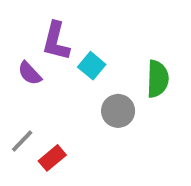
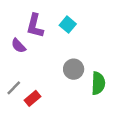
cyan square: (92, 66) -> (68, 25), moved
green semicircle: (158, 79) -> (98, 83), moved

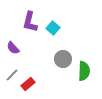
cyan square: (68, 25) -> (53, 28), moved
purple semicircle: (18, 46) -> (13, 48), moved

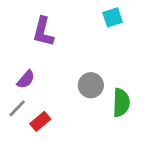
cyan square: (53, 28) -> (113, 17), moved, turned 32
purple semicircle: (13, 48) -> (26, 79), moved, turned -96

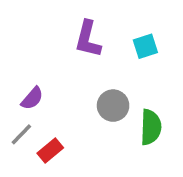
cyan square: (113, 17) -> (145, 46), moved
purple L-shape: (43, 32) -> (88, 39), moved

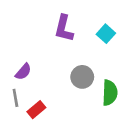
cyan square: (145, 46) -> (106, 34), turned -30
gray line: (21, 134) -> (15, 98), turned -54

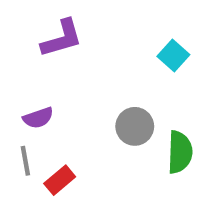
purple L-shape: (64, 28) -> (62, 38), moved, turned -120
purple semicircle: (23, 72) -> (38, 118), turned 30

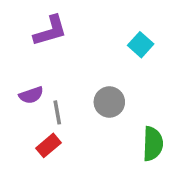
green semicircle: (180, 152) -> (153, 144), moved
gray line: (25, 161) -> (57, 112), moved

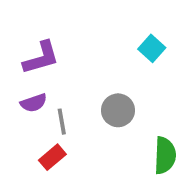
purple L-shape: (50, 31) -> (41, 58), moved

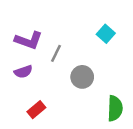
purple L-shape: (41, 58) -> (29, 40), turned 36
gray line: (62, 122) -> (56, 53), moved, turned 36

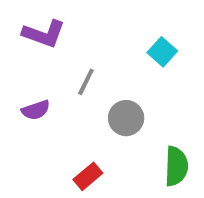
purple L-shape: (29, 40) -> (44, 34), moved
red rectangle: (36, 110) -> (88, 176), moved

